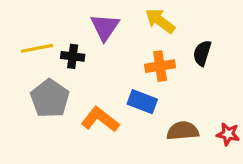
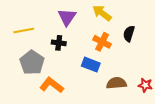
black cross: (73, 56) -> (59, 43), moved
orange cross: (160, 66) -> (102, 42), turned 36
orange L-shape: (100, 120) -> (52, 85), moved

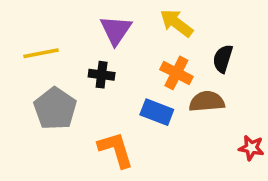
brown semicircle: (116, 83) -> (207, 101), moved
orange L-shape: (52, 85) -> (116, 150), moved, turned 35

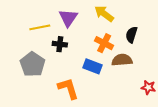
yellow line: (41, 53) -> (40, 27), moved

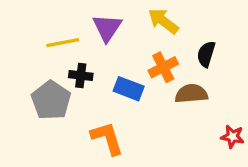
orange cross: (104, 43) -> (163, 67), turned 36
black cross: (60, 44) -> (81, 76), moved
blue rectangle: (92, 66) -> (129, 89), moved

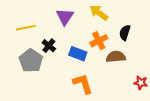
yellow line: (63, 43) -> (26, 28), moved
black cross: (81, 76) -> (49, 46), turned 32
orange L-shape: (107, 138) -> (83, 84), moved

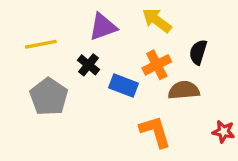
purple triangle: (65, 17) -> (103, 27), turned 36
black cross: (49, 46) -> (89, 65), moved
orange L-shape: (83, 84) -> (155, 132), moved

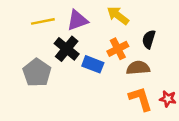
yellow line: (41, 44) -> (43, 21), moved
black cross: (89, 65) -> (67, 49), size x1.5
orange L-shape: (155, 132) -> (140, 99), moved

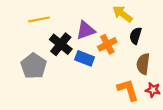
yellow arrow: (118, 15) -> (122, 14), moved
purple triangle: (77, 20) -> (86, 30), moved
brown semicircle: (138, 68) -> (143, 64), moved, turned -78

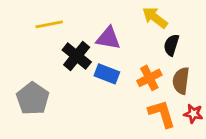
purple triangle: (86, 30) -> (108, 38), turned 30
orange cross: (107, 44) -> (149, 78), moved
gray pentagon: (34, 66) -> (33, 99), moved

